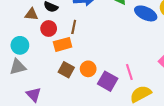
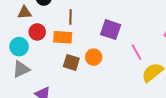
red circle: (49, 29) -> (37, 32), moved
orange rectangle: (63, 44) -> (63, 37), turned 30
purple square: (108, 81) -> (111, 30), moved

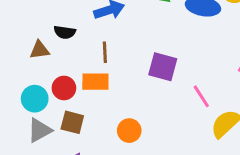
red circle: (37, 32) -> (64, 88), moved
orange circle: (94, 57) -> (129, 131), moved
brown square: (71, 62) -> (72, 122), moved

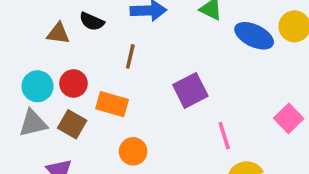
purple square: (163, 67) -> (190, 90), turned 32
orange rectangle: (95, 82) -> (112, 104), moved

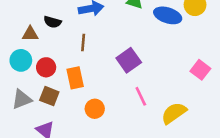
cyan circle: (37, 86) -> (21, 60), moved
orange rectangle: (112, 104) -> (75, 78), turned 70
pink line: (224, 136) -> (141, 96), moved

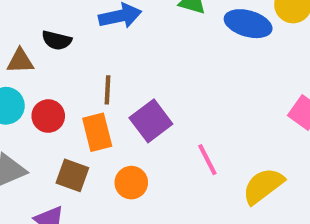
brown line: (83, 43) -> (107, 90), moved
purple square: (129, 60) -> (151, 121), moved
brown square: (49, 96) -> (72, 175), moved

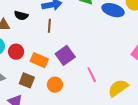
brown line: (107, 90) -> (49, 26), moved
orange rectangle: (97, 132) -> (39, 60), turned -54

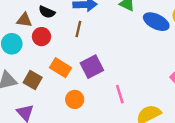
red circle: (16, 52) -> (41, 37), moved
brown square: (27, 80) -> (33, 80), moved

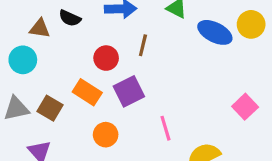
brown line: (78, 29) -> (143, 45), moved
red circle: (41, 37) -> (106, 58), moved

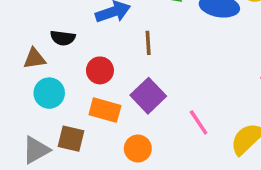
red circle: (106, 58) -> (100, 70), moved
cyan circle: (23, 60) -> (49, 93), moved

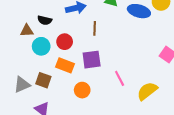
cyan circle: (49, 93) -> (41, 46), moved
purple square: (148, 96) -> (92, 60), turned 30

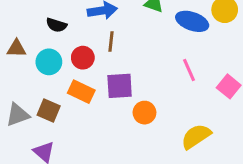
brown line: (95, 28) -> (111, 42), moved
brown triangle: (27, 31) -> (16, 48), moved
pink line: (120, 78) -> (189, 70), moved
orange circle: (82, 90) -> (144, 113), moved

